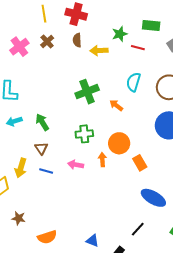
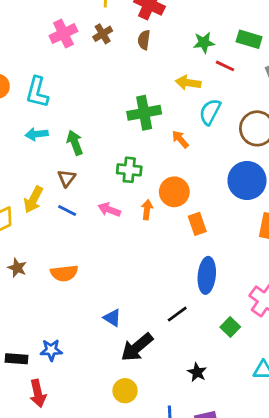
yellow arrow: (99, 51) -> (188, 83), moved
blue ellipse: (153, 198) -> (207, 275), turned 55
orange semicircle: (47, 237) -> (64, 273), moved

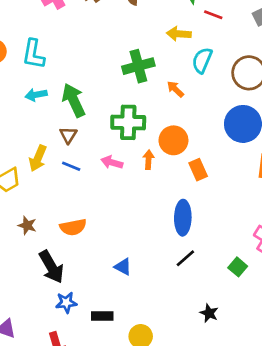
green arrow: (75, 143) -> (74, 100), size x1.4
green cross: (129, 170) -> (128, 122), size x1.4
blue ellipse: (207, 275) -> (183, 218), moved
black arrow: (137, 347) -> (51, 267), moved, turned -76
black rectangle: (17, 359) -> (102, 316), moved

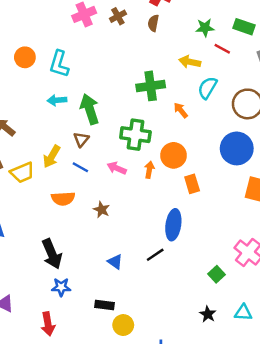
brown star: (27, 225) -> (102, 210), moved
orange semicircle: (73, 227) -> (63, 199), moved
black line: (185, 258) -> (155, 255), moved
black star: (209, 313) -> (208, 314), moved
black rectangle: (102, 316) -> (105, 305), moved

